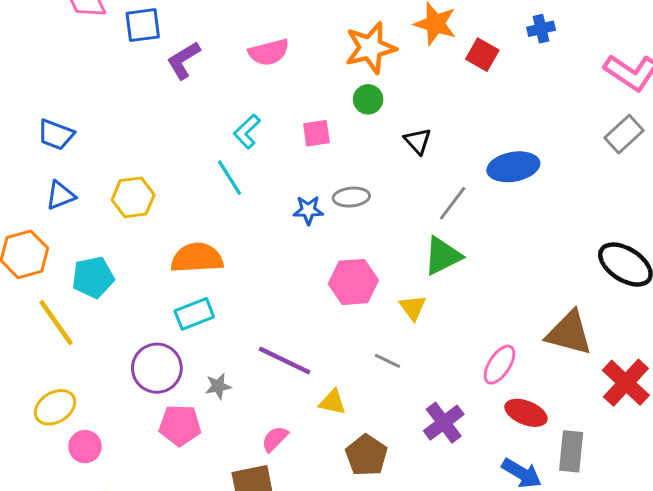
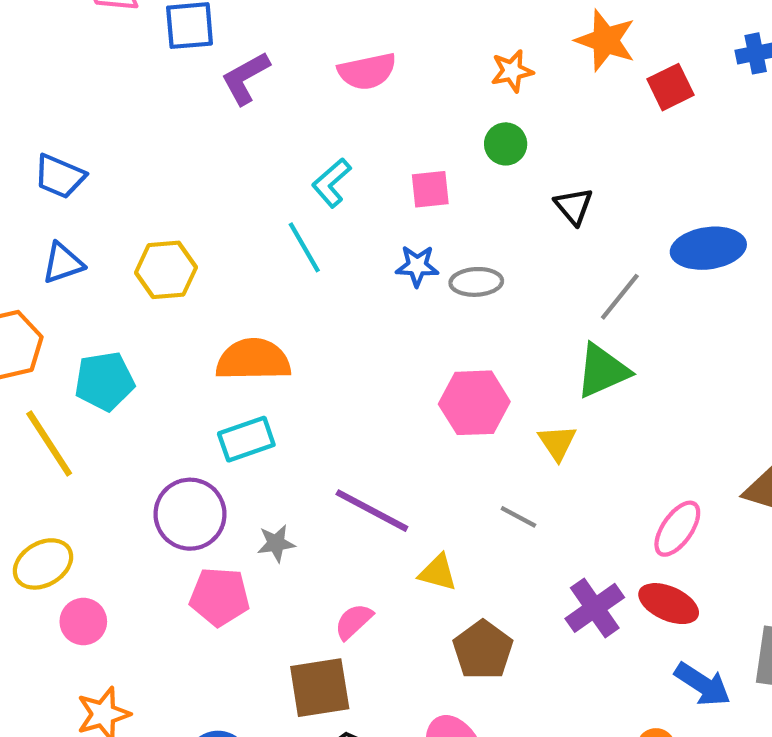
orange star: (370, 48) -> (512, 71), size x0.6
red square: (482, 55) -> (671, 87), turned 32
blue star: (308, 210) -> (417, 266), moved
red ellipse: (526, 413) -> (669, 604), moved

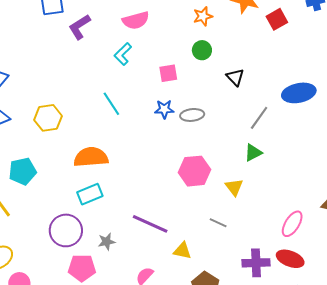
cyan L-shape: (331, 183) -> (123, 54), moved
green triangle: (603, 371) -> (253, 153), size x0.7
purple cross: (595, 608) -> (256, 263), turned 36

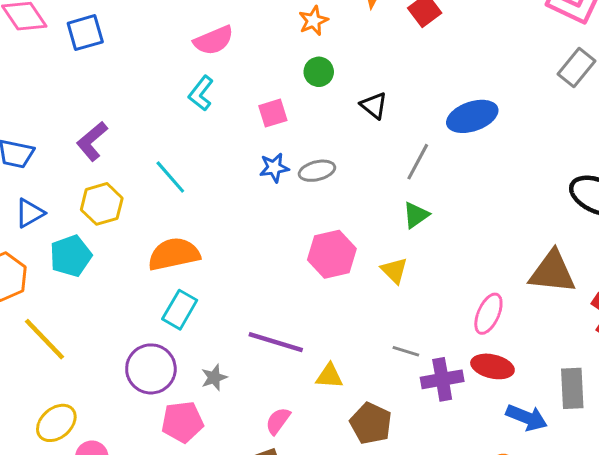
purple L-shape: (80, 27) -> (92, 141), moved
cyan line: (111, 104) -> (170, 177), moved
cyan pentagon: (23, 171) -> (71, 256), moved
cyan rectangle: (90, 194) -> (180, 310), turned -30
gray line: (218, 223) -> (406, 351), moved

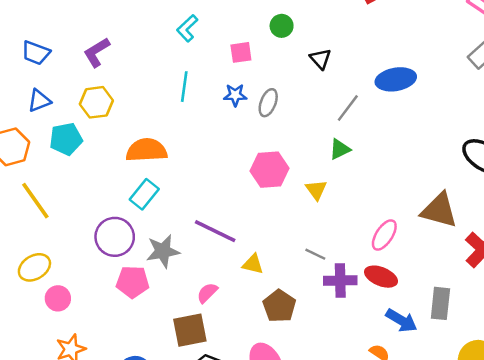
gray ellipse: (317, 171) -> (268, 103), turned -64
cyan line: (170, 177) -> (184, 87), moved, turned 40
gray star: (214, 377) -> (163, 251), size x1.6

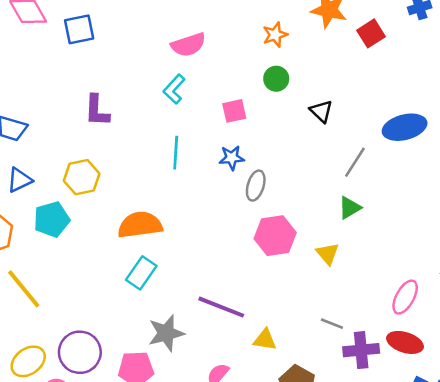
purple L-shape: (97, 52) -> (97, 111), moved, turned -52
gray ellipse: (268, 103) -> (256, 186), moved
purple circle: (115, 237) -> (80, 352), moved

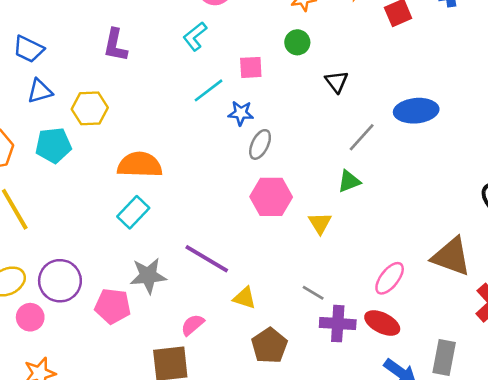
cyan line: (176, 153) -> (209, 90), moved, turned 40
blue triangle: (20, 180) -> (40, 91), moved

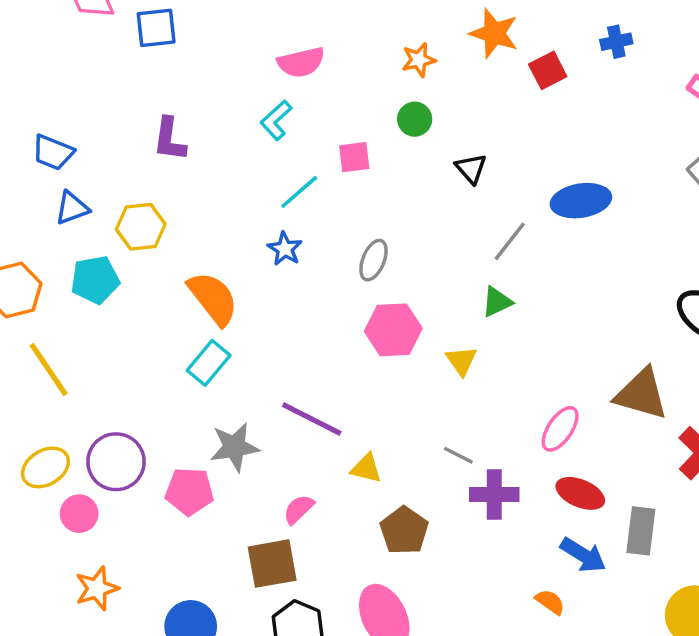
blue star: (241, 113) -> (285, 249), moved, turned 30
orange semicircle: (140, 165) -> (213, 298), turned 54
red ellipse: (382, 323) -> (580, 493), moved

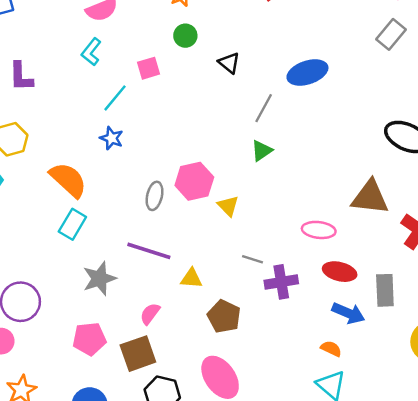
gray ellipse: (373, 260) -> (155, 196), moved
yellow triangle: (461, 361) -> (228, 206), moved
pink ellipse: (560, 429) -> (319, 230), turned 72
pink pentagon: (189, 491) -> (89, 339), moved

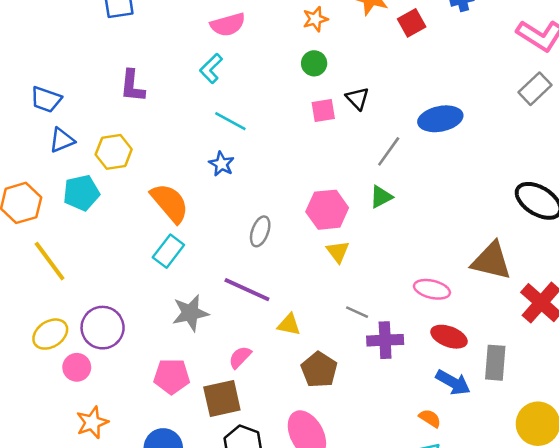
pink square: (148, 68) -> (323, 111), moved
cyan line: (115, 98) -> (230, 121), turned 72
pink hexagon: (194, 181) -> (327, 210), moved

